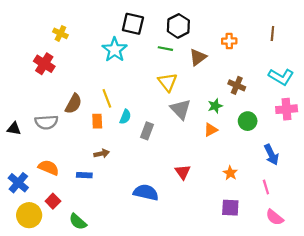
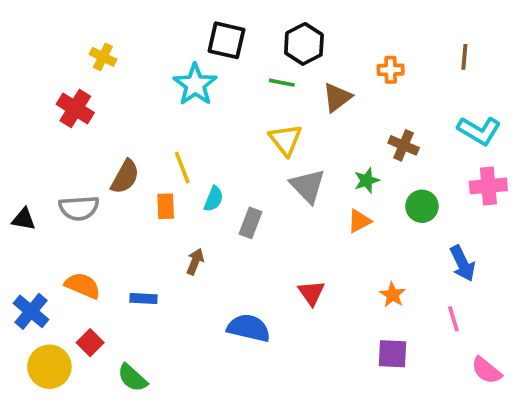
brown arrow: (102, 154) -> (195, 262), moved, turned -56
pink semicircle: (275, 217) -> (487, 370), moved

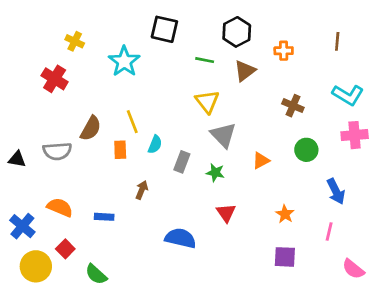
black hexagon: (304, 44) -> (237, 32), moved
cyan star: (195, 85) -> (124, 61), moved
green star: (367, 180) -> (215, 173), moved, turned 30
pink line: (453, 319) -> (329, 232), turned 30

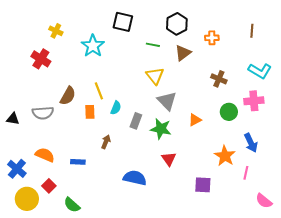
pink cross: (355, 135) -> (254, 101), moved
green star: (215, 173) -> (161, 129), size x1.5
orange star: (285, 214) -> (225, 156), moved, size x1.5
purple square: (285, 257) -> (203, 185), moved

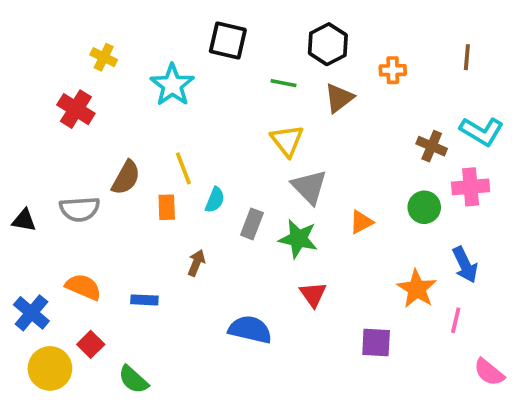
brown cross: (219, 79) -> (432, 146), moved

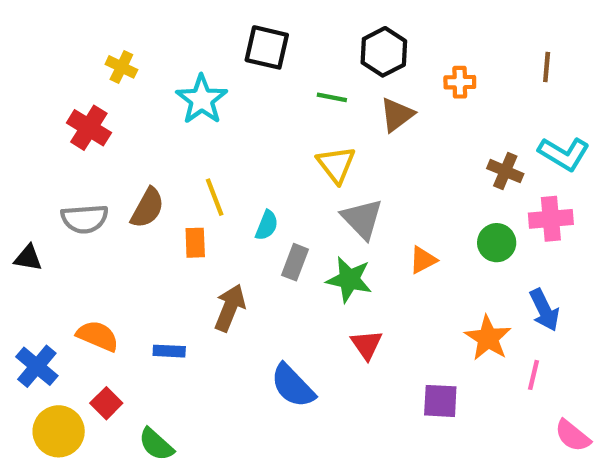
cyan semicircle: (215, 200) -> (267, 225), moved
gray semicircle: (80, 209) -> (85, 219), moved
brown arrow: (196, 263) -> (230, 308), size x1.5
blue semicircle: (250, 330) -> (293, 386), turned -147

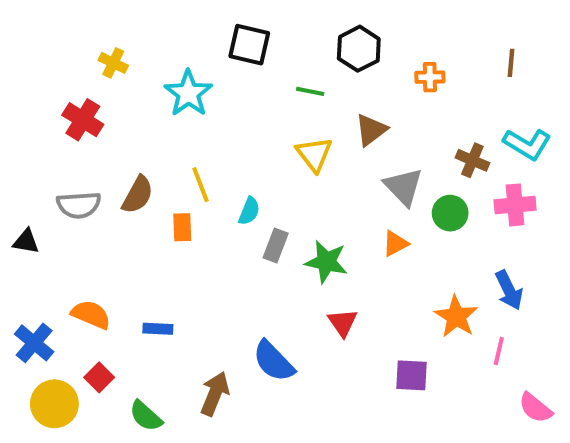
brown triangle: (397, 115) -> (371, 130), moved
gray triangle: (362, 219) -> (403, 187), moved
green circle: (497, 243) -> (450, 213), moved
brown arrow: (230, 308) -> (215, 394), moved

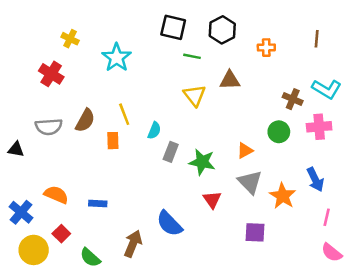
black square: (249, 45) -> (173, 27), moved
brown triangle: (371, 130) -> (230, 80), turned 35
gray triangle: (403, 187) -> (250, 182), moved
pink line: (499, 351) -> (327, 217), moved

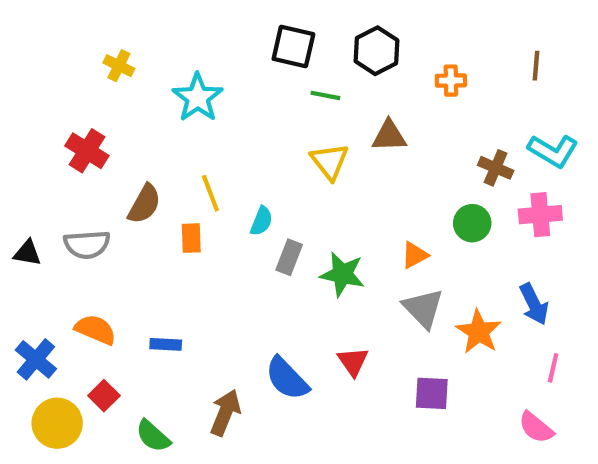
red cross: (51, 74) -> (87, 151), moved
gray semicircle: (49, 127) -> (87, 244), moved
red triangle: (212, 200) -> (353, 361), moved
pink semicircle: (332, 252) -> (536, 427), moved

